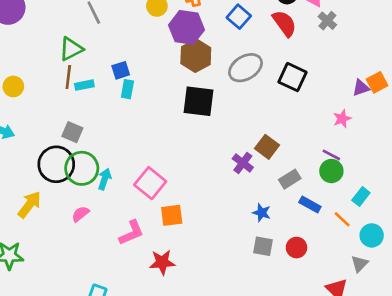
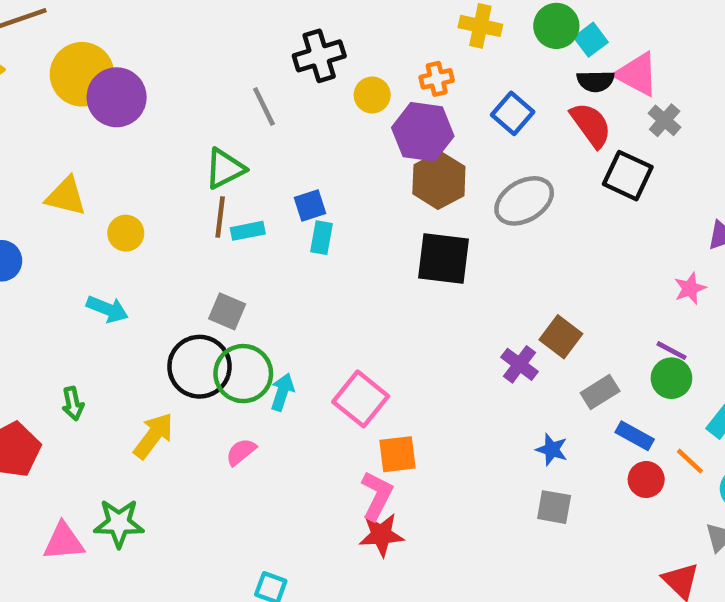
black square: (292, 77) -> (628, 176), moved
pink L-shape: (131, 233) -> (377, 496), moved, turned -40
red circle: (297, 248) -> (646, 479), moved

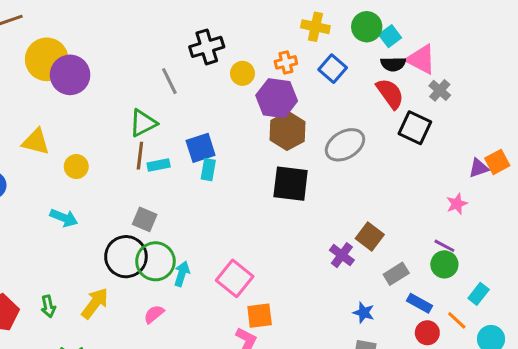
blue square: (513, 113) -> (333, 69), moved
blue square: (310, 205) -> (201, 148), size x1.4
green arrow: (73, 404) -> (48, 306), moved

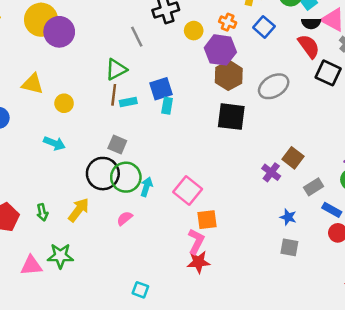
orange cross: (286, 62) -> (228, 22), turned 35

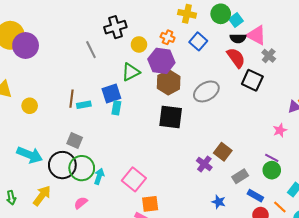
green triangle: (116, 69) -> (131, 72), moved
cyan arrow: (54, 143) -> (30, 155), moved, size x1.4

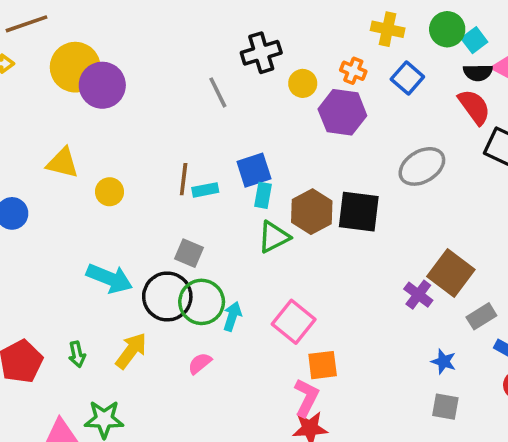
green triangle: (131, 72) -> (274, 237), moved
brown hexagon: (169, 82) -> (312, 212), moved
brown square: (223, 152) -> (451, 273), size x1.4

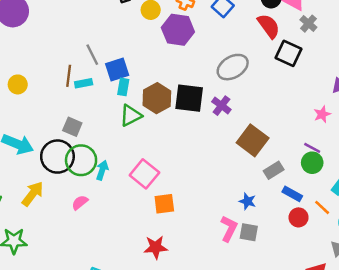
gray line: (218, 92) -> (92, 55), moved
purple cross: (418, 295) -> (221, 106), moved
pink L-shape: (306, 398) -> (229, 229), moved

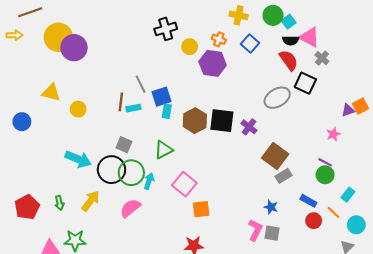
gray ellipse: (233, 67) -> (277, 98), moved
green triangle: (131, 116) -> (164, 150), moved
gray rectangle: (274, 170) -> (283, 176), moved
pink semicircle: (80, 202) -> (130, 208), size x1.5

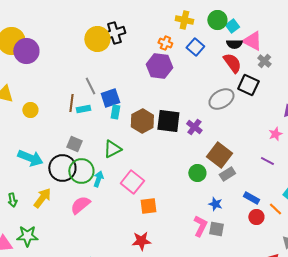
yellow circle: (190, 47) -> (97, 39), moved, size x1.6
green circle: (325, 175) -> (197, 173), moved

